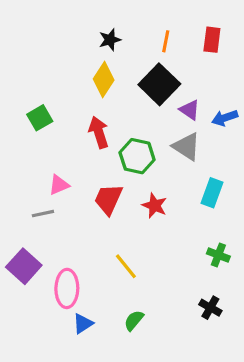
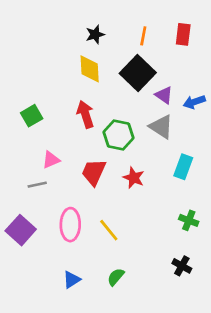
yellow diamond: (104, 80) -> (90, 69), turned -36
green square: (40, 118) -> (32, 116), moved
pink ellipse: (67, 288) -> (70, 225), moved

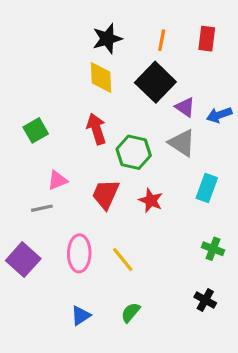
black star: (95, 34) -> (107, 39), size x1.4

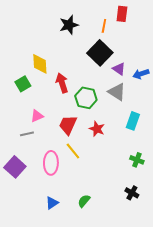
red rectangle: (207, 39) -> (122, 14), moved
yellow diamond: (101, 78) -> (40, 64), moved
yellow line: (123, 260) -> (73, 151), moved

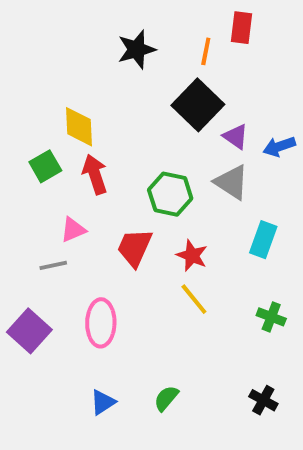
red arrow: (62, 83) -> (95, 174), moved
yellow line: (73, 151) -> (194, 299), moved
black cross: (132, 193) -> (263, 400), moved

